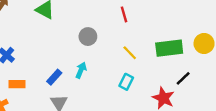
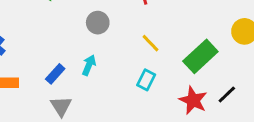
green rectangle: (169, 48) -> (200, 56), moved, turned -36
black line: (183, 78) -> (227, 94), moved

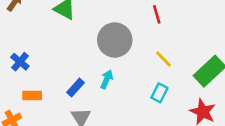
gray circle: (98, 23) -> (115, 40), size x1.6

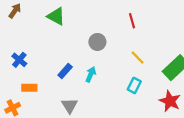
gray circle: (115, 40) -> (97, 42), size x0.6
blue rectangle: (75, 87) -> (65, 71), moved

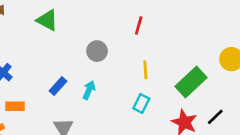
red line: (132, 21) -> (139, 26), turned 32
yellow line: (138, 58) -> (145, 70), turned 40

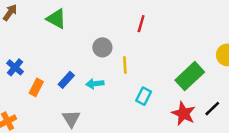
yellow line: (145, 70) -> (125, 65), moved
cyan arrow: (89, 90) -> (95, 84), turned -119
orange rectangle: (15, 106) -> (36, 87), moved, turned -63

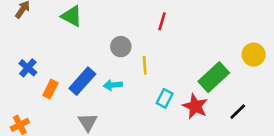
blue rectangle: (66, 80) -> (82, 81), size x1.5
red star: (184, 114) -> (195, 106), moved

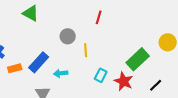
cyan arrow: (113, 85) -> (61, 73), moved
orange rectangle: (50, 89) -> (15, 68), turned 48

